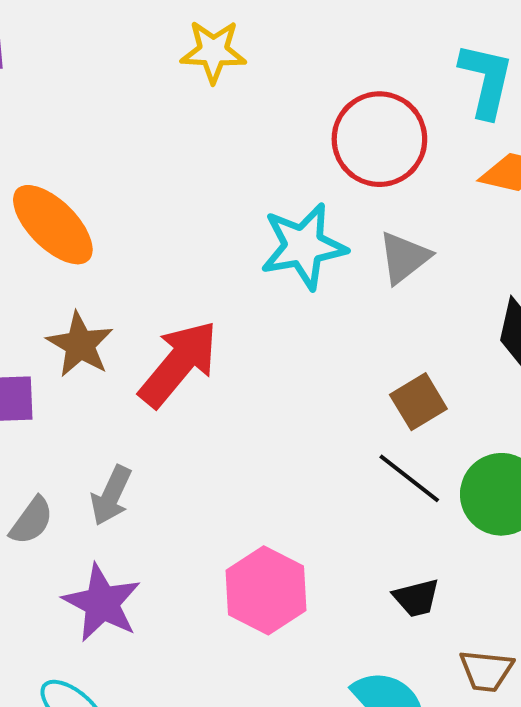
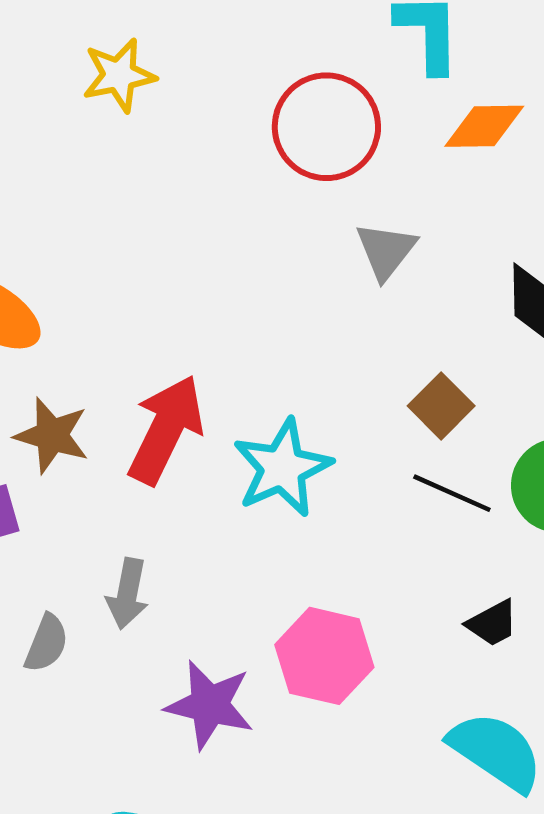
cyan star: (304, 246) -> (282, 468), moved
purple star: (102, 603) -> (209, 705), moved

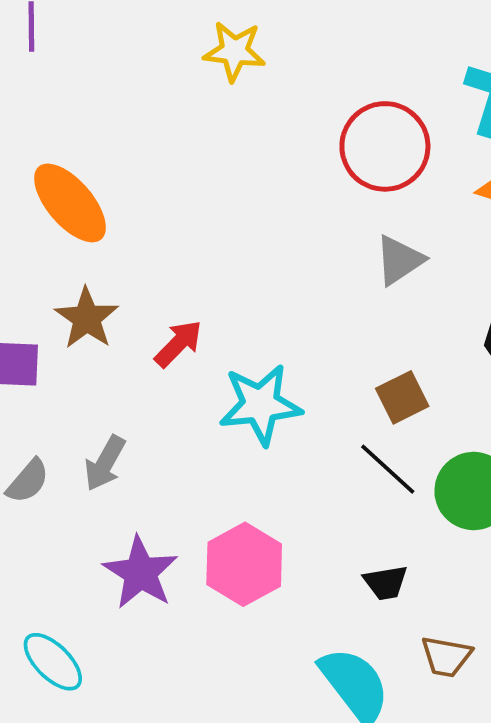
red arrow: (166, 430) -> (178, 344), size x0.6

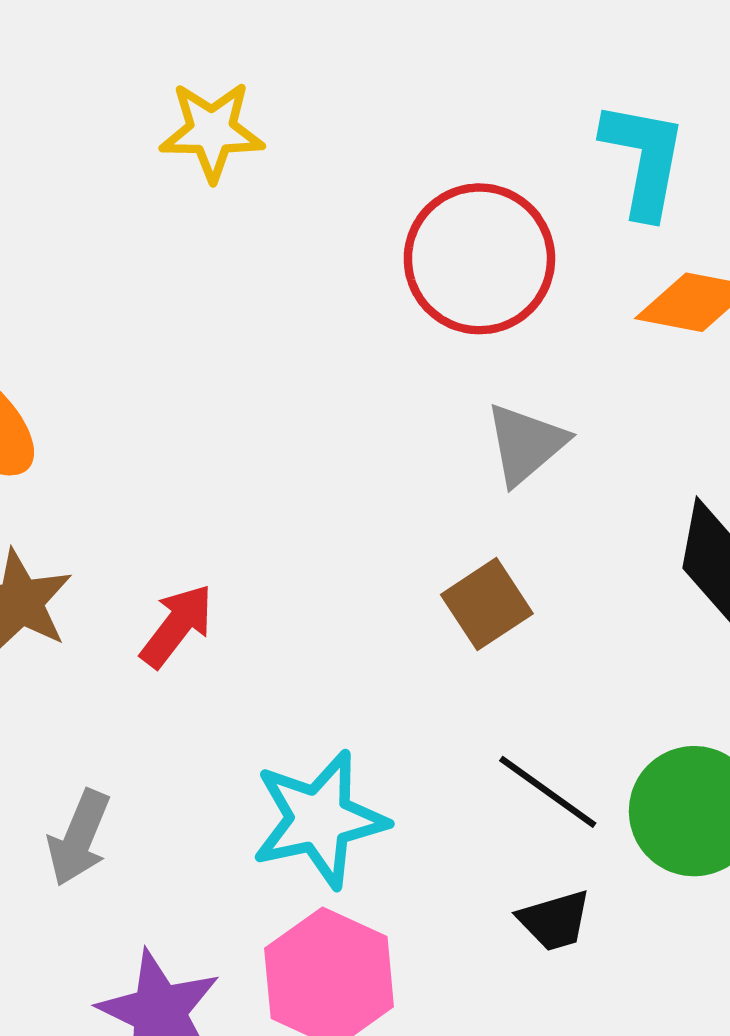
brown square: (402, 397) -> (487, 604), moved
cyan star: (260, 405) -> (319, 819), moved
black trapezoid: (386, 583) -> (555, 920), moved

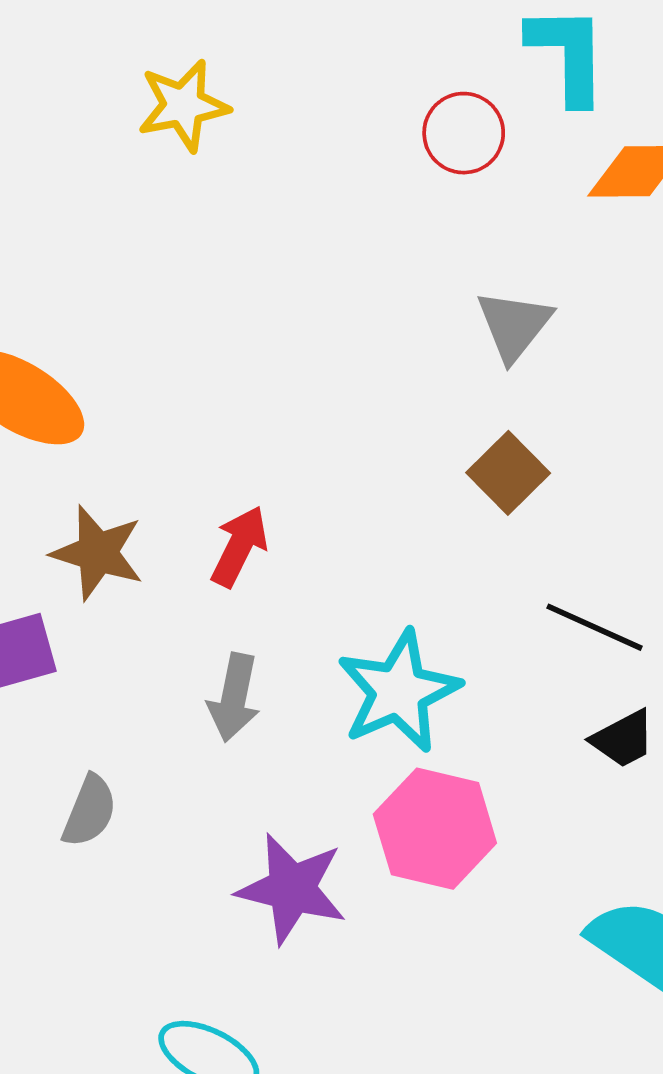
red circle: (479, 259) -> (464, 133), moved, size x0.6
gray arrow: (79, 838) -> (234, 698), moved

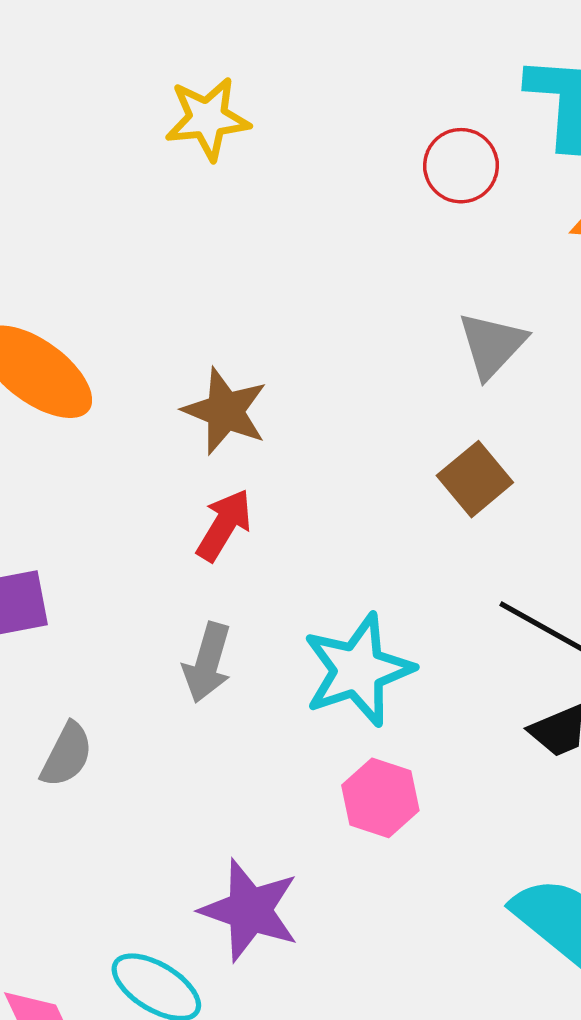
brown star: (98, 553) -> (225, 411), moved
pink hexagon: (435, 829) -> (380, 798), size x0.7
purple star: (292, 889) -> (250, 910), moved

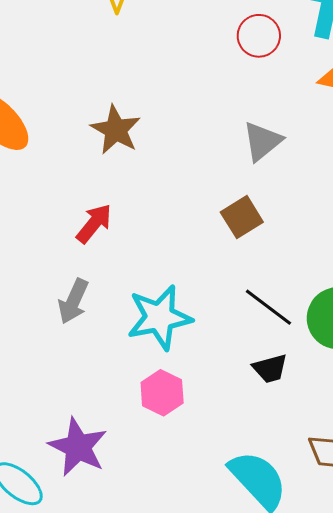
brown star: (225, 411) -> (116, 130), moved

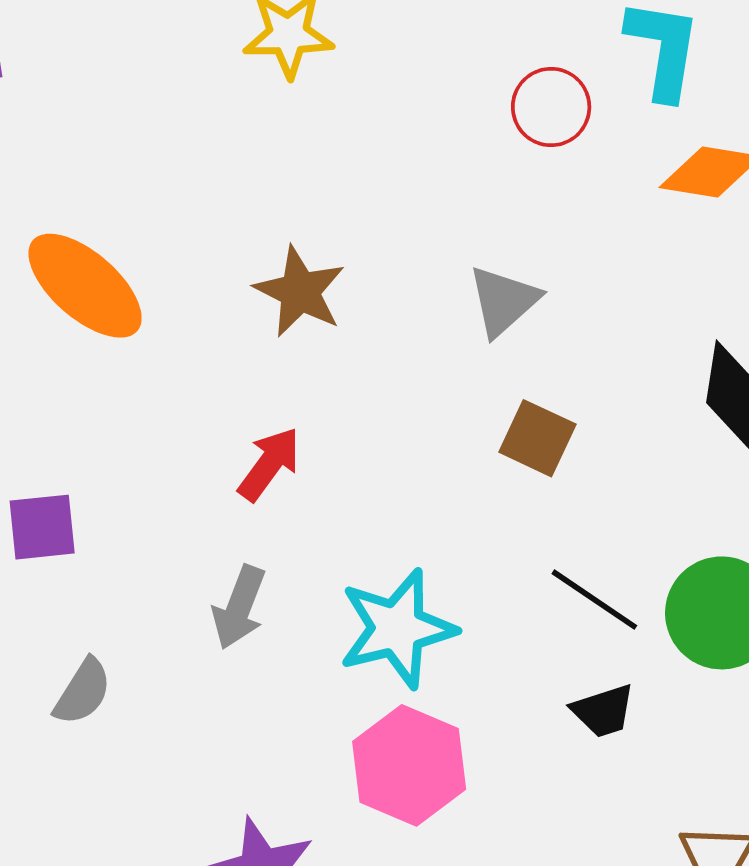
gray triangle: (262, 141) -> (504, 301), moved
brown square: (242, 217) -> (537, 438), turned -30
pink hexagon: (162, 393) -> (409, 765), size x1.4

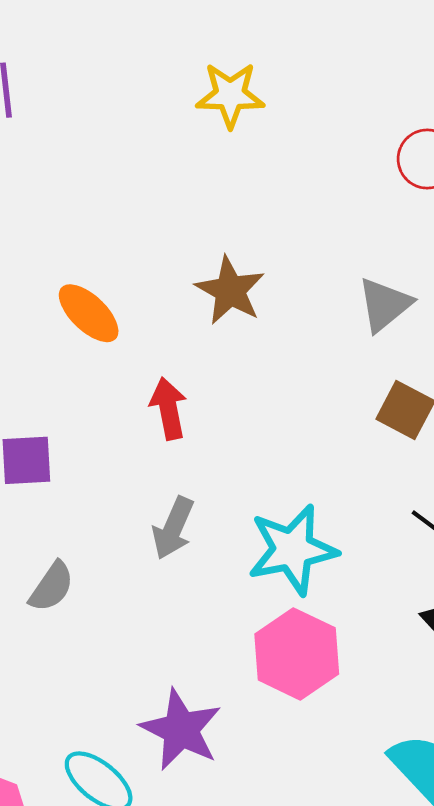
orange ellipse: (85, 286) -> (89, 313), moved, size x0.7
red arrow: (269, 464) -> (168, 409), moved, turned -50

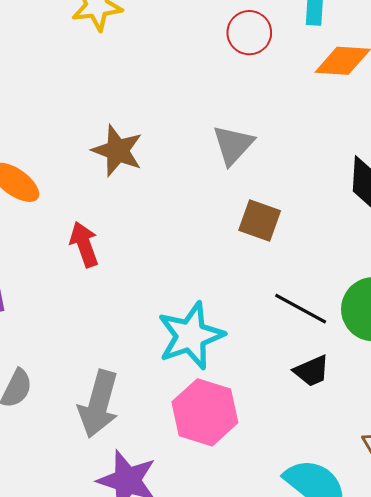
gray arrow: (173, 528) -> (99, 404), moved, size x1.4

